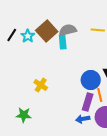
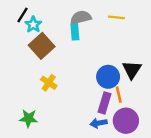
brown square: (47, 31) -> (42, 46), moved
black line: (12, 35) -> (23, 15), moved

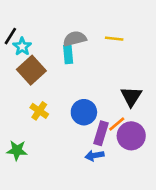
blue circle: (108, 77) -> (84, 112), moved
orange line: (119, 95) -> (117, 124), turned 63
purple circle: (126, 121) -> (131, 136), moved

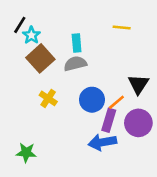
gray semicircle: (75, 39) -> (75, 64), moved
orange line: (117, 124) -> (116, 102), moved
green star: (17, 150) -> (26, 153), moved
blue arrow: (94, 156) -> (102, 142), size x1.5

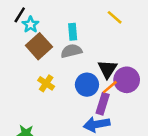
yellow line: (122, 28) -> (115, 17), turned 35
black triangle: (138, 84) -> (107, 69), moved
purple circle: (138, 123) -> (127, 80), moved

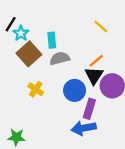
cyan rectangle: (73, 32) -> (52, 40), moved
orange line: (110, 87) -> (96, 61), moved

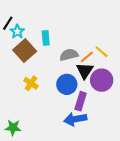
yellow line: (101, 26) -> (102, 52), moved
gray semicircle: (60, 58) -> (69, 55), moved

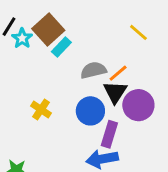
cyan rectangle: (46, 38) -> (61, 47), turned 48
brown square: (25, 51) -> (48, 30), moved
yellow line: (102, 52) -> (138, 32), moved

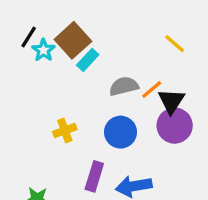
black triangle: (115, 92) -> (171, 101), moved
yellow cross: (41, 110) -> (65, 130), turned 36
purple rectangle: (109, 134) -> (94, 176), moved

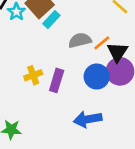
blue circle: (121, 132) -> (97, 77), moved
purple rectangle: (94, 176) -> (57, 80), moved

